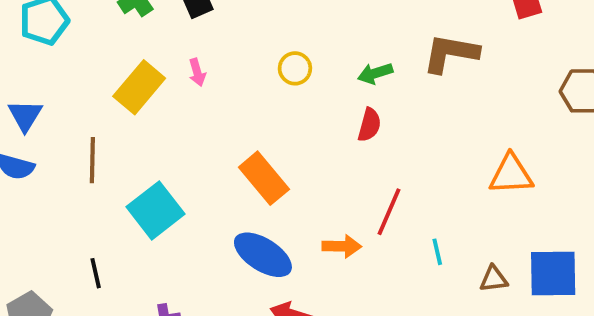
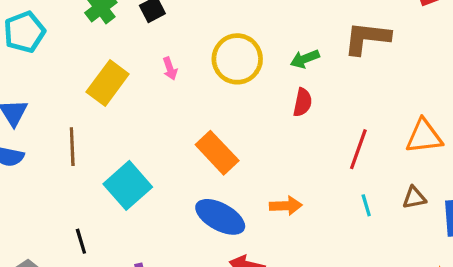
yellow circle: (295, 68) -> (237, 59), size x1.8
pink arrow: (197, 72) -> (170, 69), moved
red line: (389, 212) -> (358, 149), moved
brown triangle: (494, 279) -> (414, 198), moved

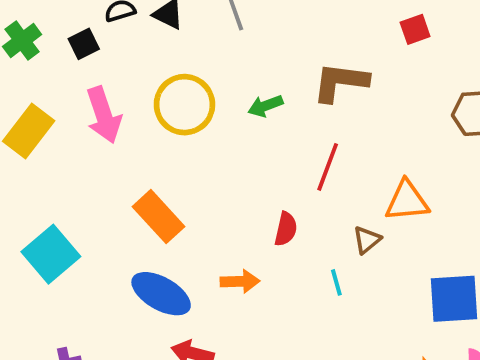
pink arrow: (170, 69) -> (104, 115), size x2.0
red semicircle: (303, 102) -> (286, 229), moved
red line: (358, 149) -> (328, 167), moved
brown triangle: (414, 198) -> (367, 240), moved, turned -30

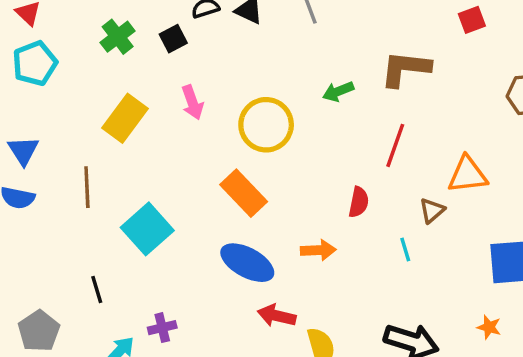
yellow circle: (184, 105) -> (266, 125), moved
pink arrow: (104, 115) -> (192, 102), size x0.7

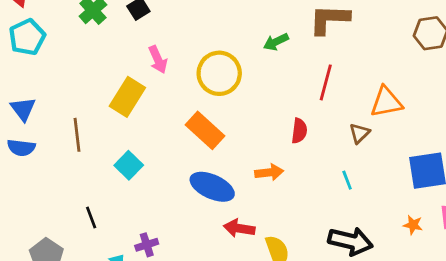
yellow rectangle: (125, 118) -> (127, 97), moved
cyan square: (147, 229) -> (129, 165), size x0.7
cyan line: (405, 250) -> (347, 180), moved

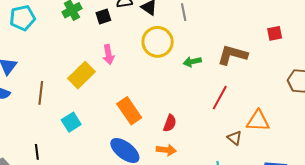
yellow circle: (219, 73) -> (158, 42), moved
red semicircle: (299, 131) -> (170, 123), moved
brown triangle: (359, 133) -> (235, 138), turned -49

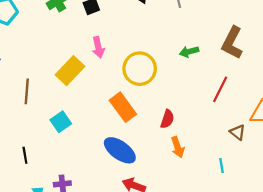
yellow circle: (158, 42) -> (140, 69), moved
brown L-shape: (232, 55) -> (232, 43), turned -76
orange arrow: (166, 150) -> (178, 147), moved, turned 66

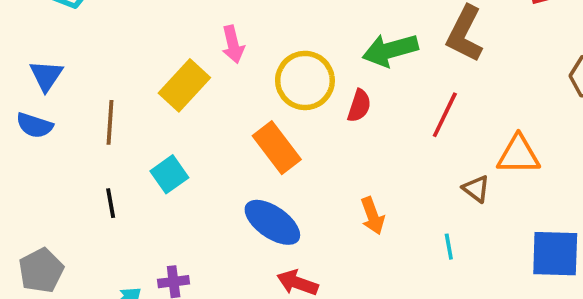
green arrow: (189, 52) -> (390, 50), size x1.6
red semicircle: (167, 119) -> (359, 106), moved
black line: (25, 155) -> (111, 203), moved

